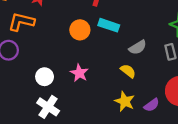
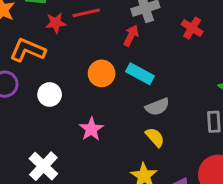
gray semicircle: (138, 47) -> (157, 107), moved
white circle: (45, 77) -> (50, 94), moved

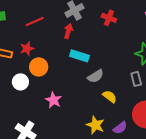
red star: (56, 23) -> (27, 49), moved
orange circle: (102, 73) -> (39, 67), moved
yellow semicircle: (155, 137) -> (110, 97), moved

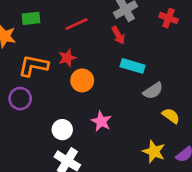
red arrow: (68, 31) -> (118, 35), turned 136
white circle: (20, 82) -> (62, 130), moved

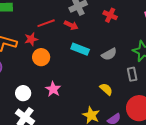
red line: (76, 24) -> (46, 23), moved
red arrow: (118, 35) -> (71, 25), turned -40
gray semicircle: (153, 91) -> (109, 54), moved

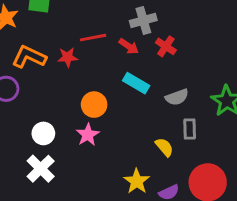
red cross: (110, 15) -> (166, 46), moved
orange circle: (41, 57) -> (94, 105), moved
gray rectangle: (132, 74) -> (190, 129), moved

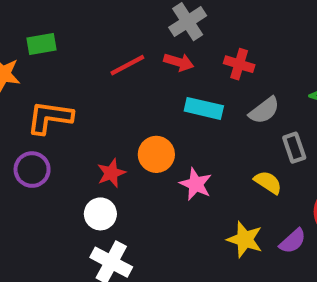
red cross: (166, 46) -> (239, 64), moved
red star: (68, 57) -> (111, 173), moved
pink star: (88, 135) -> (196, 184), moved

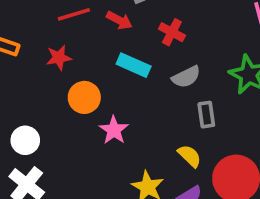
red star: (111, 173) -> (59, 58), moved
yellow semicircle: (268, 182) -> (190, 156), moved

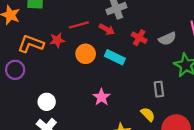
red star: (59, 58) -> (57, 40), moved
gray semicircle: (186, 77) -> (167, 39), moved
orange circle: (84, 97) -> (86, 54), moved

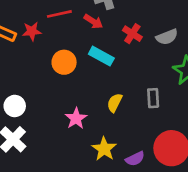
orange circle: (86, 54) -> (64, 62), moved
pink star: (101, 97) -> (76, 118), moved
yellow semicircle: (148, 114) -> (115, 103), moved, turned -112

